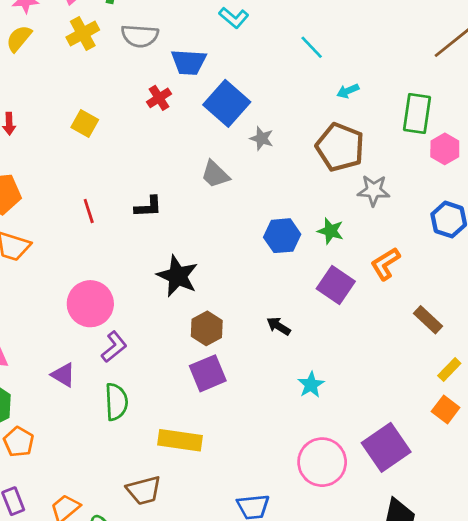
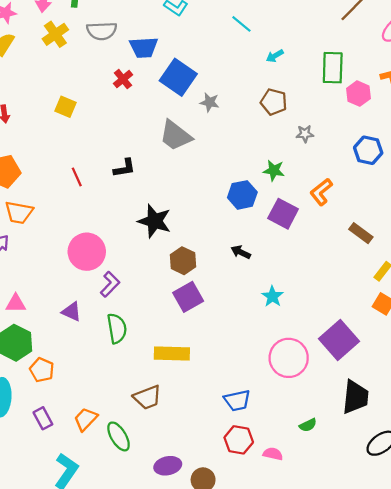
brown pentagon: (340, 147) -> (274, 102), size x0.7
gray trapezoid: (215, 174) -> (175, 136), size x1.4
gray star: (374, 190) -> (305, 134), size x0.7
blue hexagon: (282, 236) -> (242, 195), moved

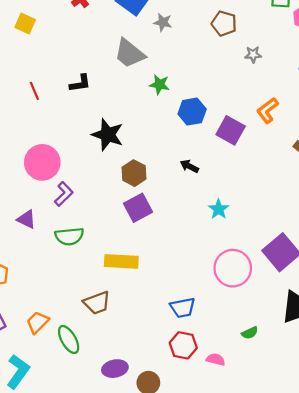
green star: (274, 171) -> (160, 85), moved
green semicircle: (117, 328) -> (69, 236), turned 92

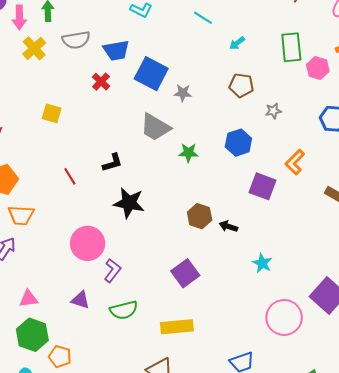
blue hexagon: (192, 112) -> (238, 143), moved
black star: (108, 135) -> (129, 203), moved
brown hexagon: (134, 173) -> (200, 216), moved

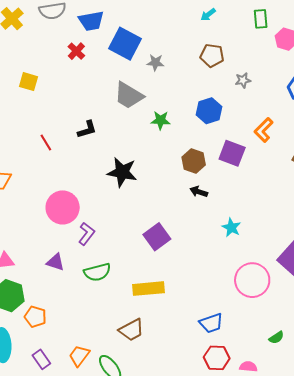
green rectangle: (291, 47) -> (261, 19), size x0.7
black star: (129, 203) -> (122, 172), moved
brown hexagon: (200, 216) -> (194, 161), moved

